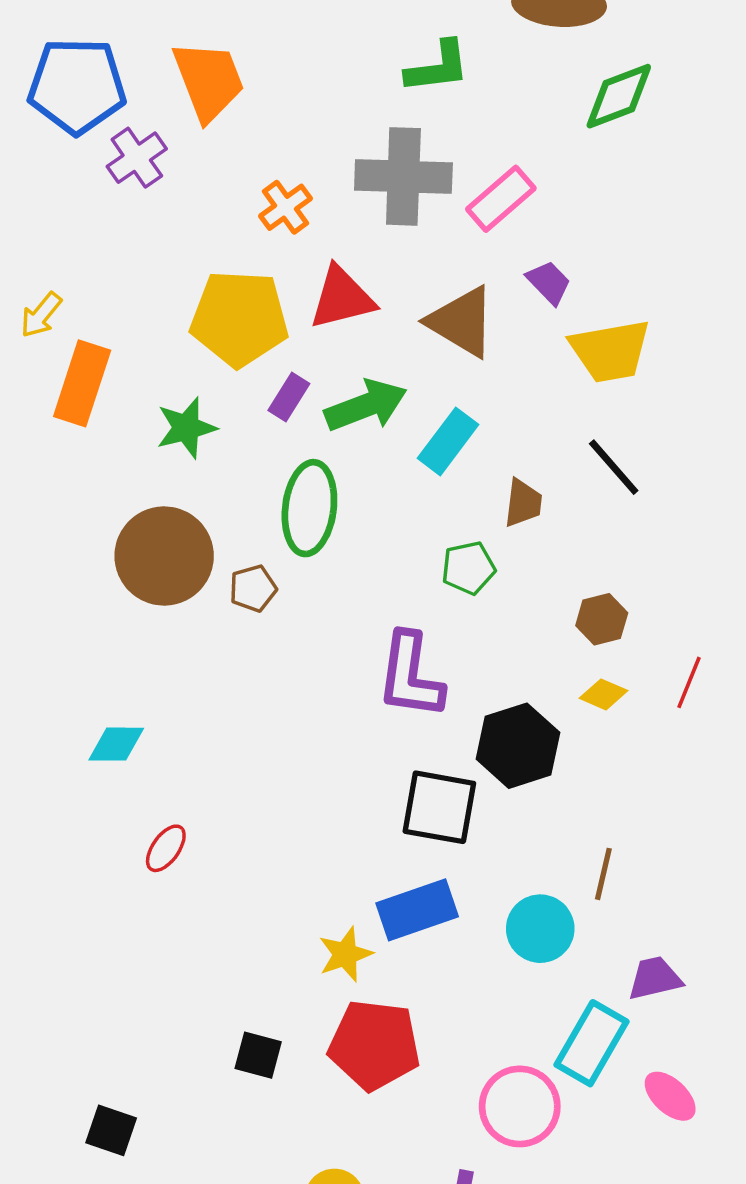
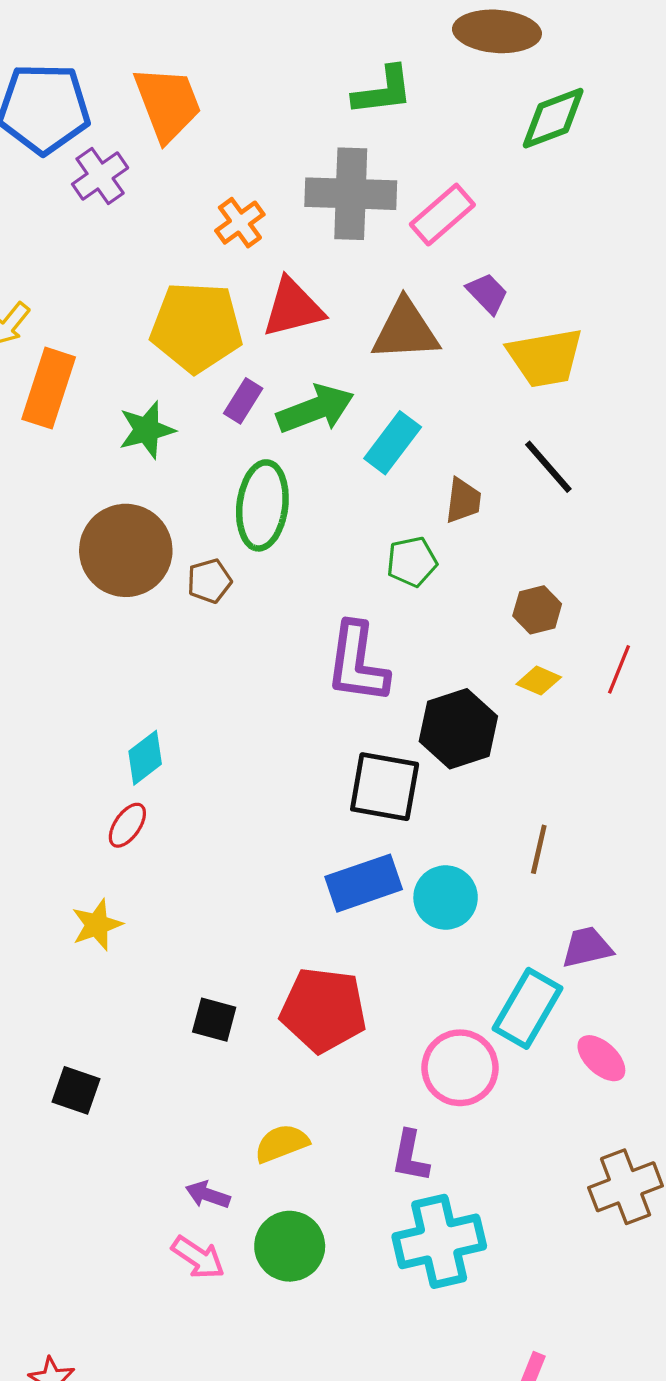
brown triangle: (462, 322) -> (405, 330), turned -34
cyan diamond: (116, 744) -> (145, 758), moved, turned -38
cyan circle: (540, 929) -> (446, 898), moved
yellow star: (345, 954) -> (97, 925), moved

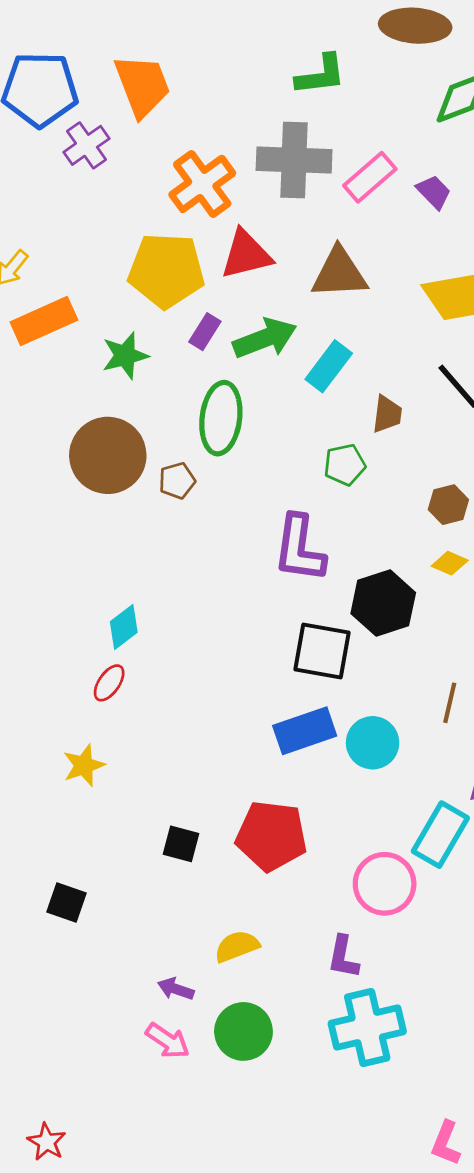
orange cross: (240, 223) -> (202, 184), size x1.6
purple trapezoid: (487, 293) -> (434, 192), moved
orange rectangle: (49, 388) -> (44, 321), turned 48

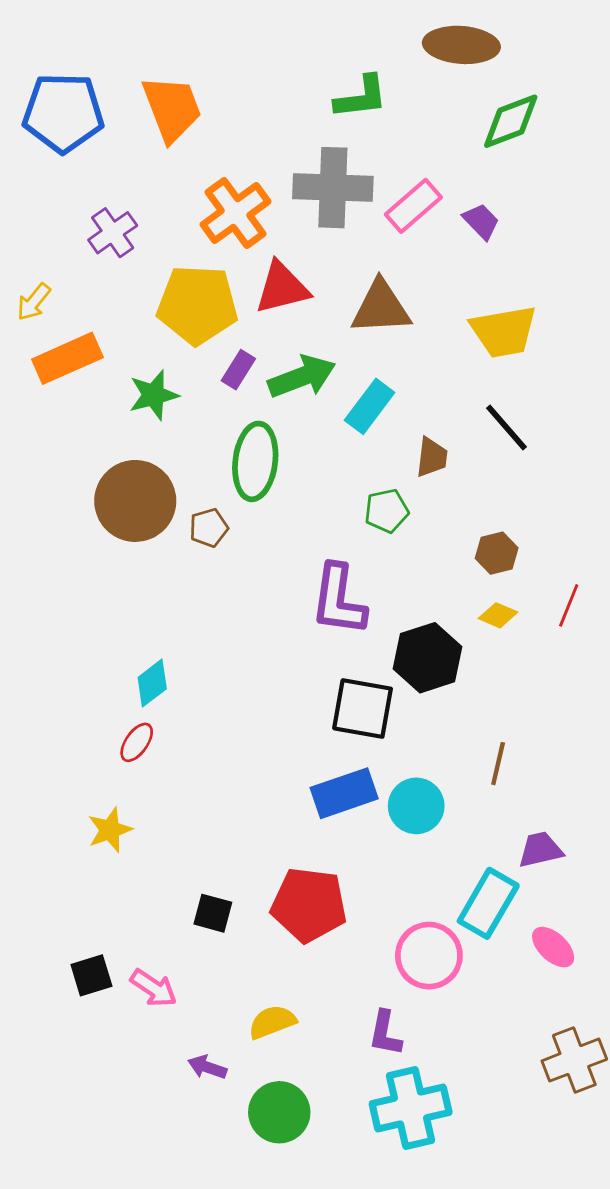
purple cross: (86, 145) -> (113, 233), moved
black square: (67, 902) -> (91, 975), turned -36
pink arrow: (168, 1041) -> (154, 988), moved

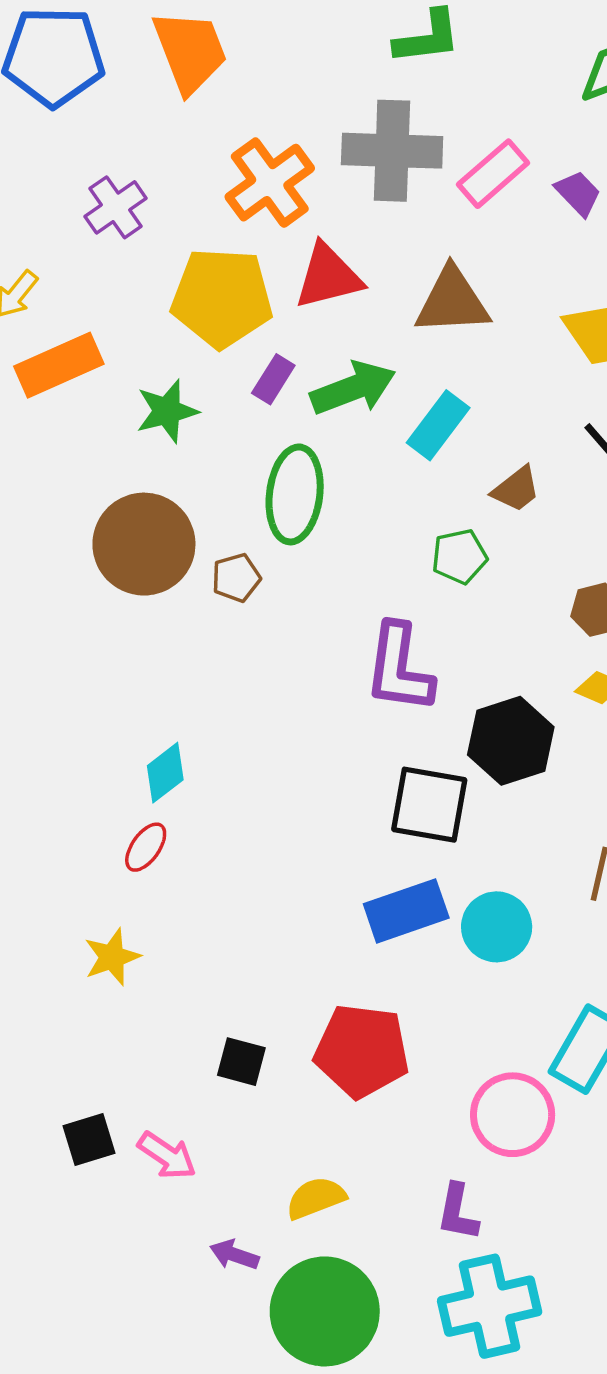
brown trapezoid: (432, 457) -> (516, 489), turned 45
green circle: (279, 1112) -> (325, 1311), size x1.4

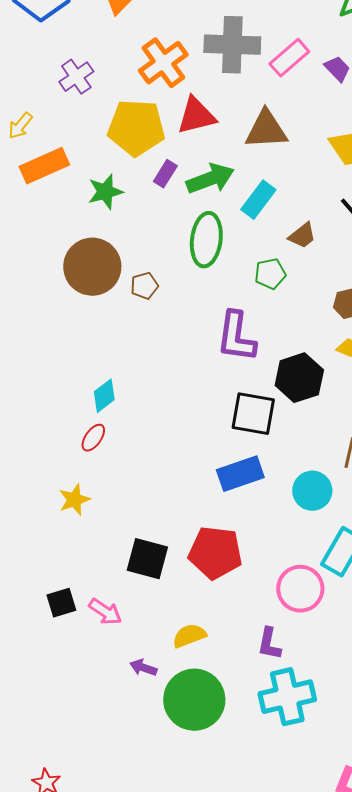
green ellipse: (295, 494) -> (206, 240), moved
cyan circle: (497, 927) -> (312, 491), moved
black square: (241, 1062) -> (147, 559), size x1.5

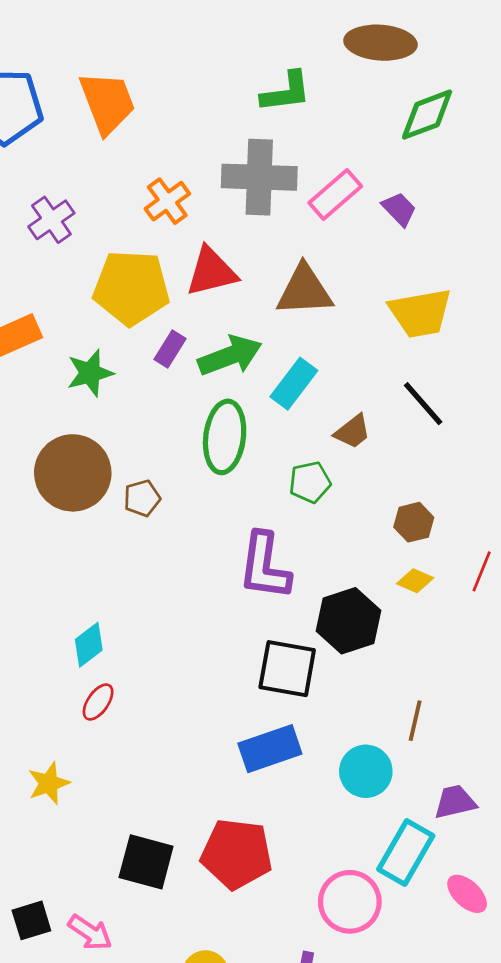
orange cross: (163, 63) -> (167, 201), size x0.7
red ellipse: (93, 438) -> (98, 702), moved

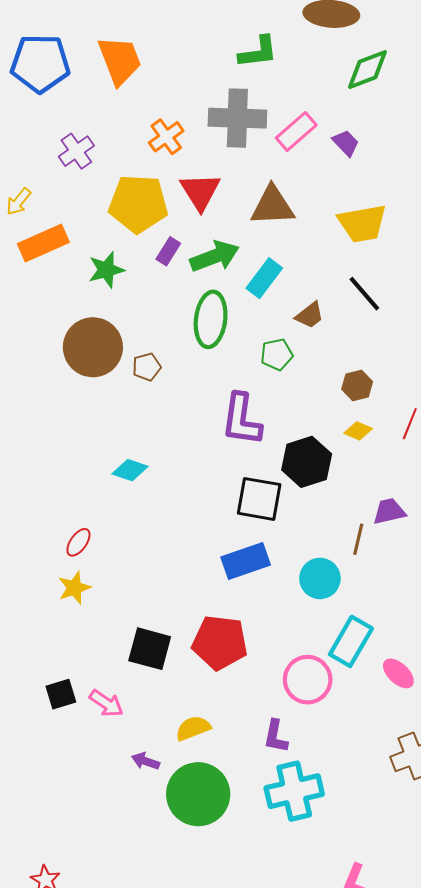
red triangle: (211, 272) -> (200, 191), turned -48
cyan diamond: (89, 645) -> (130, 470), moved, turned 56
red ellipse: (98, 702) -> (78, 542), moved
purple trapezoid: (455, 802) -> (389, 511), moved

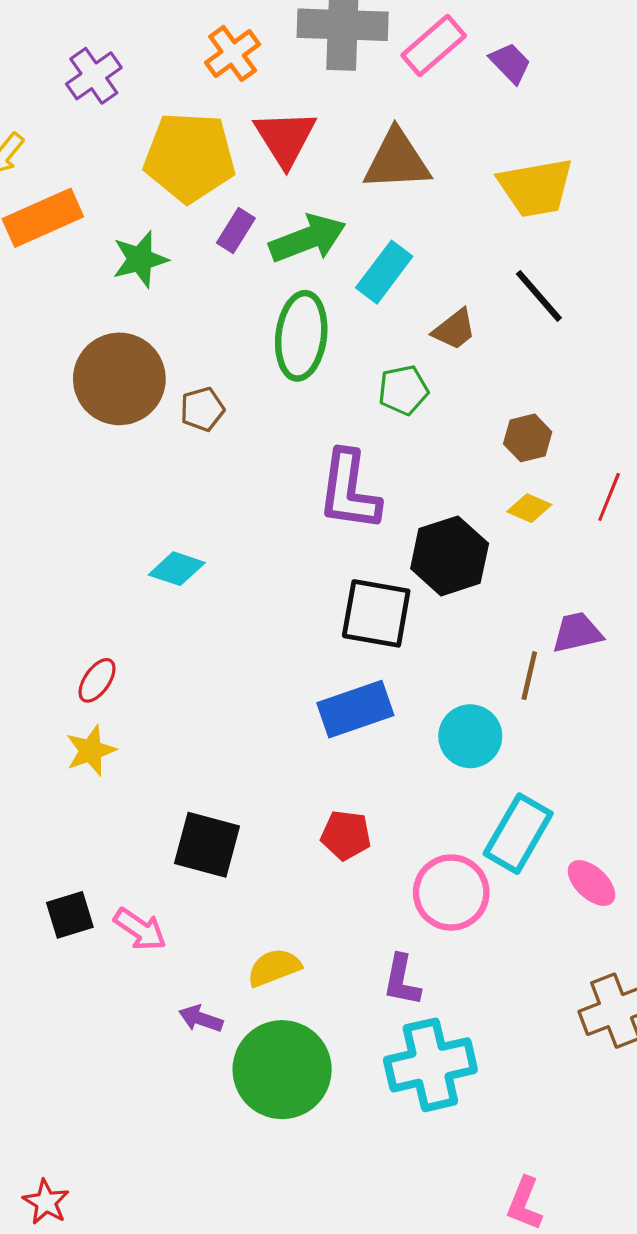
red pentagon: (220, 642) -> (346, 835), moved, size x0.6

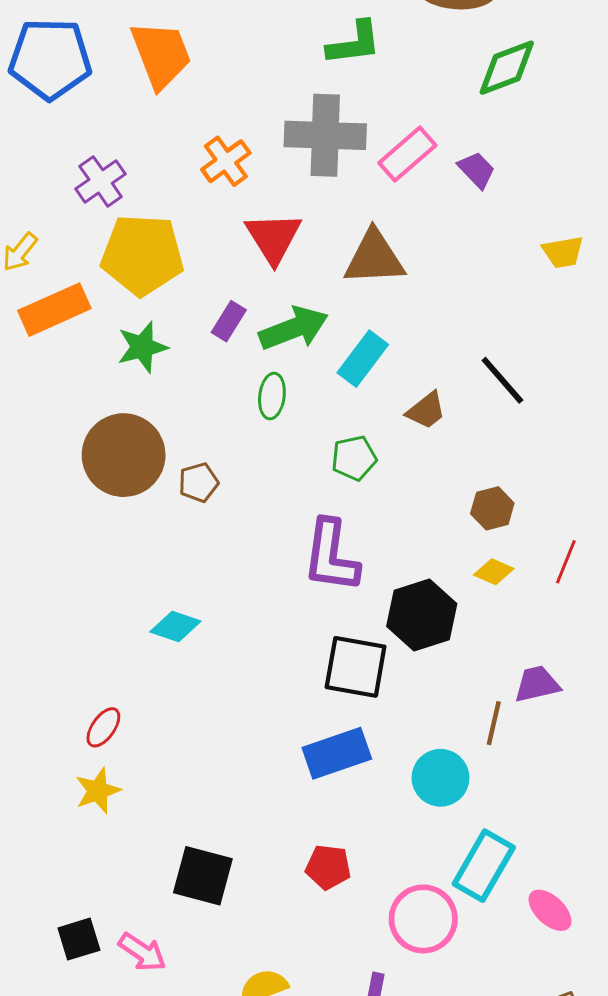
yellow pentagon: (190, 157) -> (142, 255), moved
yellow trapezoid: (536, 187) -> (563, 252), moved, size x0.6
green ellipse: (301, 336) -> (272, 396), moved, size x0.6
green pentagon: (403, 390) -> (354, 458), moved

